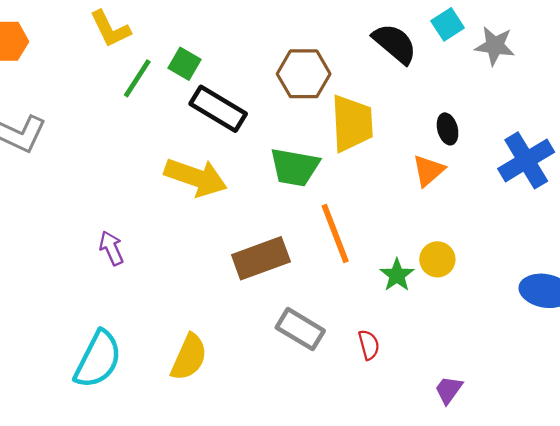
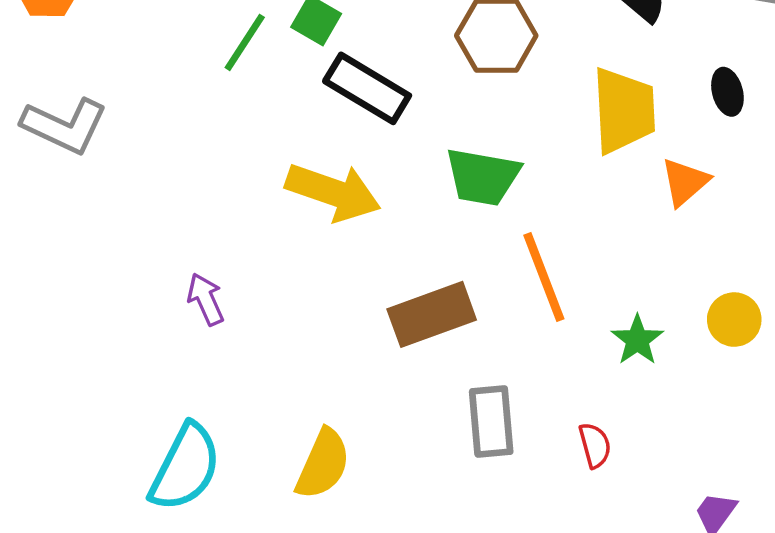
yellow trapezoid: (352, 123) -> (624, 110), moved
black ellipse: (448, 129) -> (727, 92), moved
yellow circle: (437, 259) -> (734, 320), moved
gray rectangle: (300, 329) -> (491, 422), turned 54

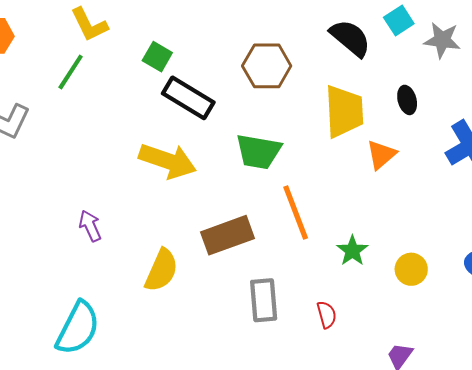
green line: (245, 42) -> (71, 72), moved
yellow circle: (734, 320) -> (411, 269), moved
yellow semicircle: (323, 464) -> (161, 270), moved

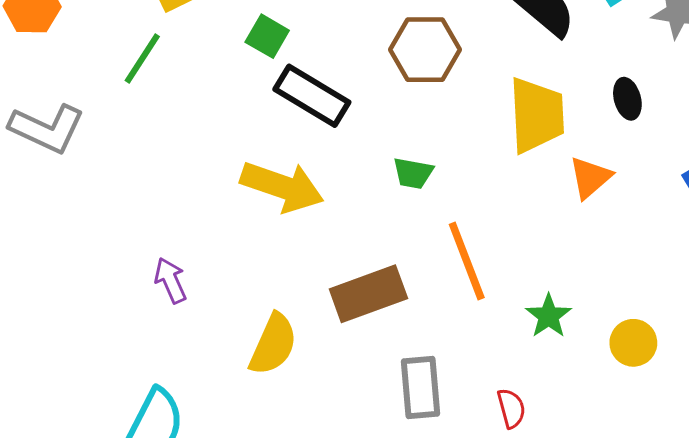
green trapezoid: (258, 152) -> (413, 173), size x0.6

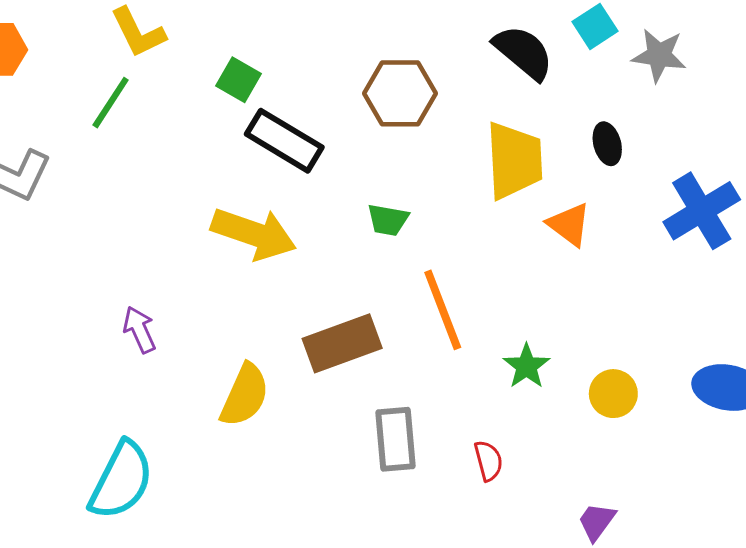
orange triangle: (590, 178) -> (569, 224), turned -42

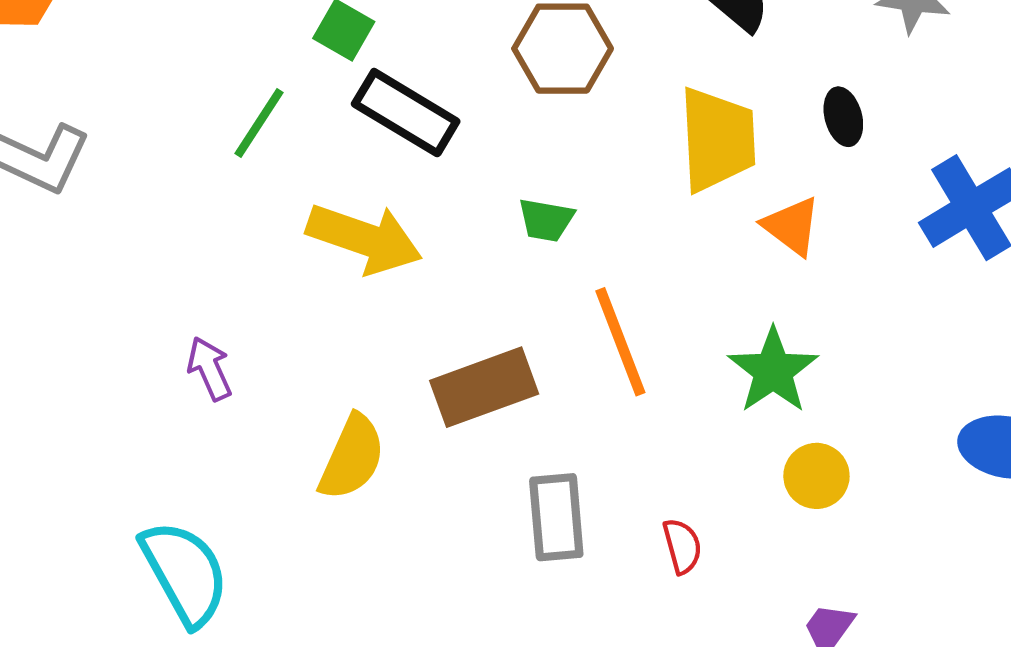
green line: (111, 103) -> (259, 123), moved
green star: (526, 366) -> (773, 371), moved, size x1.4
yellow circle: (613, 394) -> (816, 476), moved
cyan semicircle: (121, 480) -> (185, 573), turned -56

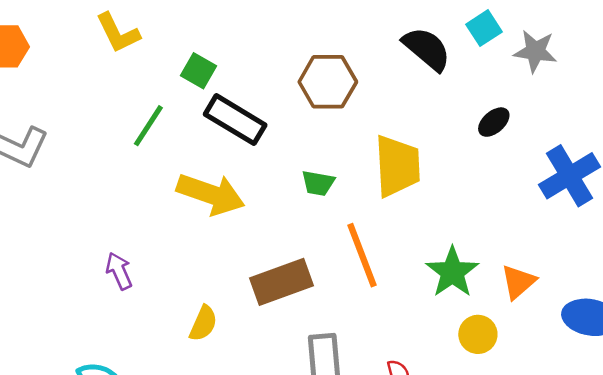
black ellipse: (843, 117) -> (494, 122), turned 64
yellow trapezoid: (717, 139) -> (397, 166), moved
orange triangle: (792, 226) -> (518, 282), moved, turned 42
yellow semicircle: (352, 457) -> (203, 323), size x0.7

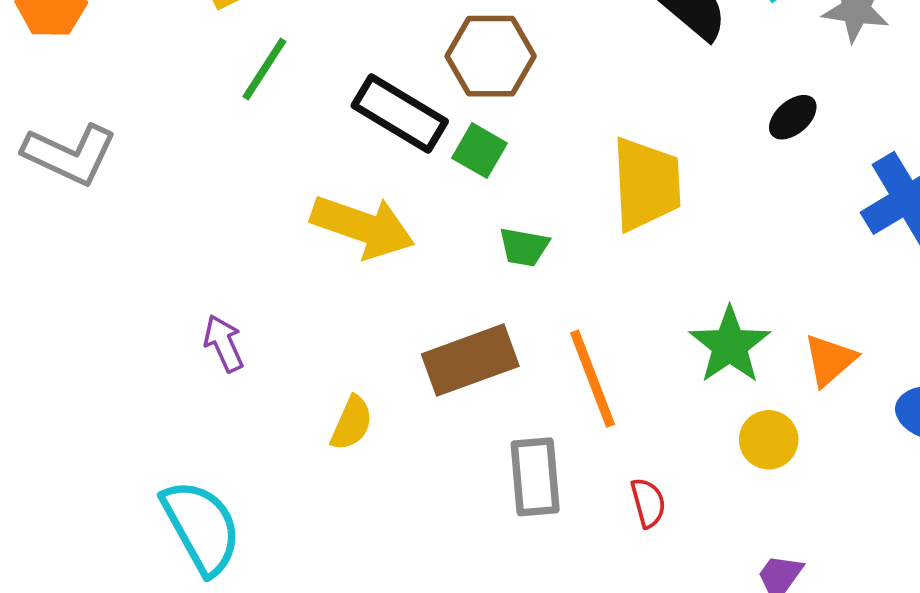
green square: (198, 71) -> (479, 151), moved
brown hexagon: (328, 82) -> (491, 56), moved
green line: (148, 126) -> (264, 69), moved
green trapezoid: (318, 183) -> (524, 247), moved
orange line: (362, 255) -> (593, 379), moved

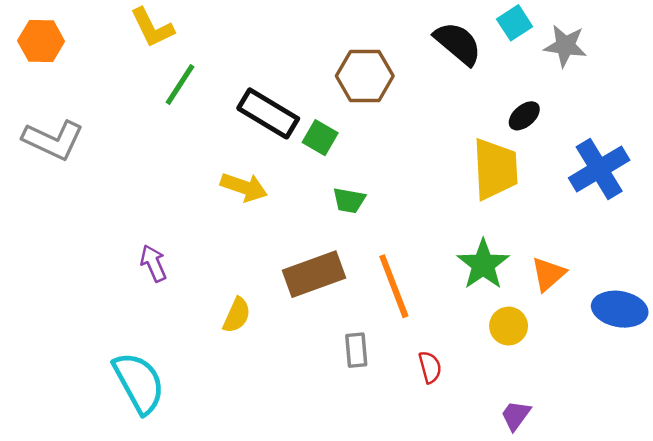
brown hexagon: (491, 56) -> (365, 76), moved
yellow trapezoid: (646, 184) -> (495, 169), moved
yellow arrow: (363, 227) -> (244, 187), size x0.7
gray rectangle: (535, 477) -> (356, 350), size x0.7

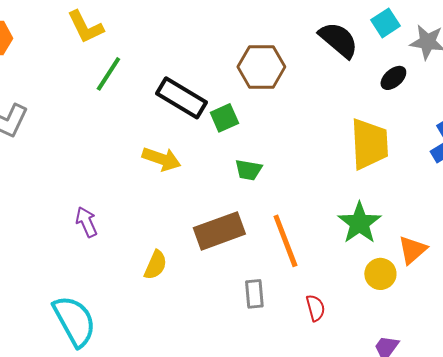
black ellipse: (524, 116) -> (393, 78), moved
green square: (320, 138) -> (224, 118), turned 36
orange triangle: (548, 274) -> (412, 250), moved

